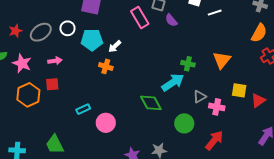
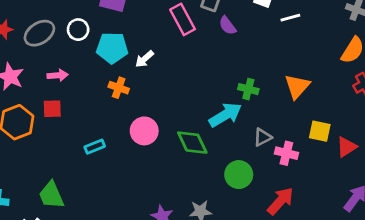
orange cross: (106, 66) -> (119, 88), moved
pink circle: (106, 123) -> (144, 131), moved

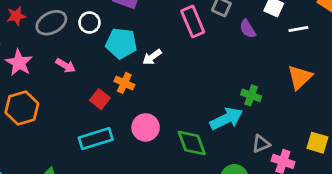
purple semicircle: (227, 26) -> (248, 29), moved
pink arrow: (58, 75) -> (66, 66), turned 30
orange triangle: (297, 86) -> (300, 77), moved
red square: (52, 109) -> (100, 99), moved, turned 36
cyan rectangle: (95, 147) -> (96, 139), size x1.6

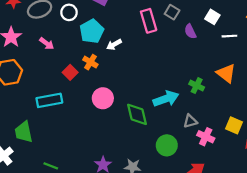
cyan pentagon: (121, 43) -> (92, 31), turned 30
orange triangle: (300, 77) -> (226, 73), turned -45
green cross: (251, 95) -> (197, 86), moved
cyan rectangle: (96, 139) -> (49, 100), moved

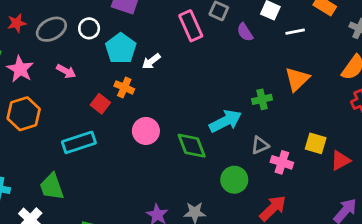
orange triangle: (226, 73) -> (297, 79), turned 45
green cross: (197, 86) -> (262, 99), turned -32

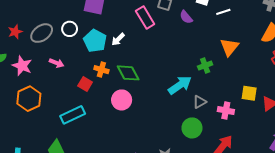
white arrow: (151, 61) -> (118, 39), moved
gray triangle: (260, 145) -> (200, 102), moved
green diamond: (192, 146) -> (128, 73), moved

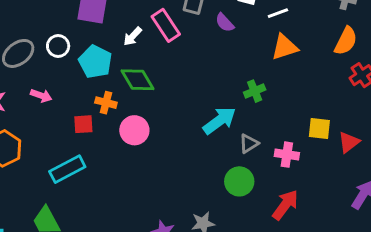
white arrow: (118, 39) -> (133, 36), moved
orange triangle: (229, 47) -> (284, 47), moved, turned 36
green diamond: (128, 73) -> (137, 80), moved
red square: (85, 84) -> (83, 124), turned -32
pink circle: (122, 100) -> (134, 130), moved

